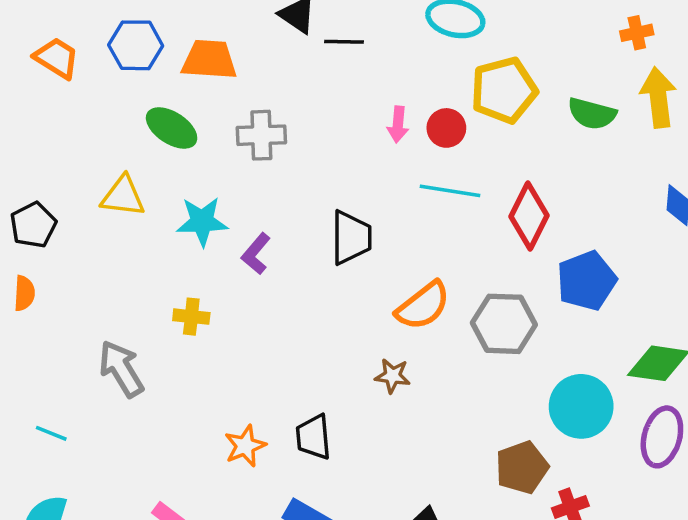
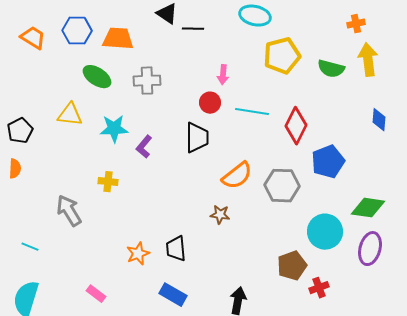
red circle: (446, 128) -> (210, 103), moved

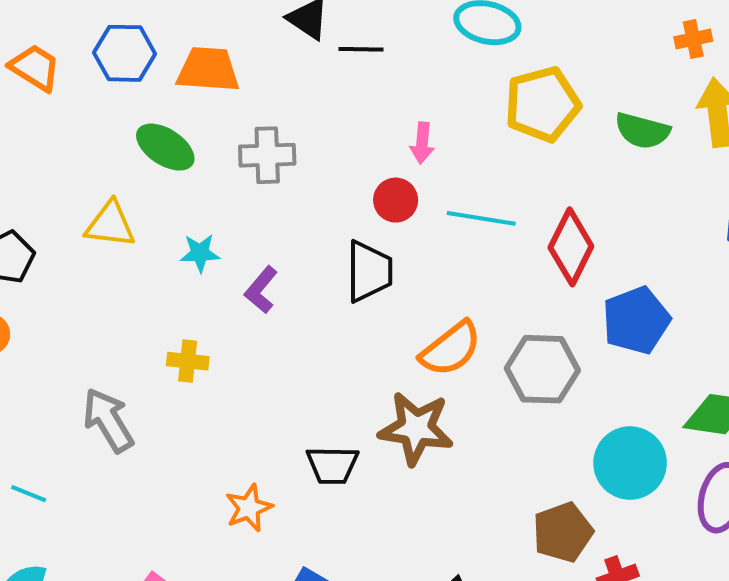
cyan star: (114, 129) -> (200, 253), size x0.7
brown star: (220, 215) -> (416, 428), size x1.8
black trapezoid: (176, 249) -> (332, 465), moved, turned -84

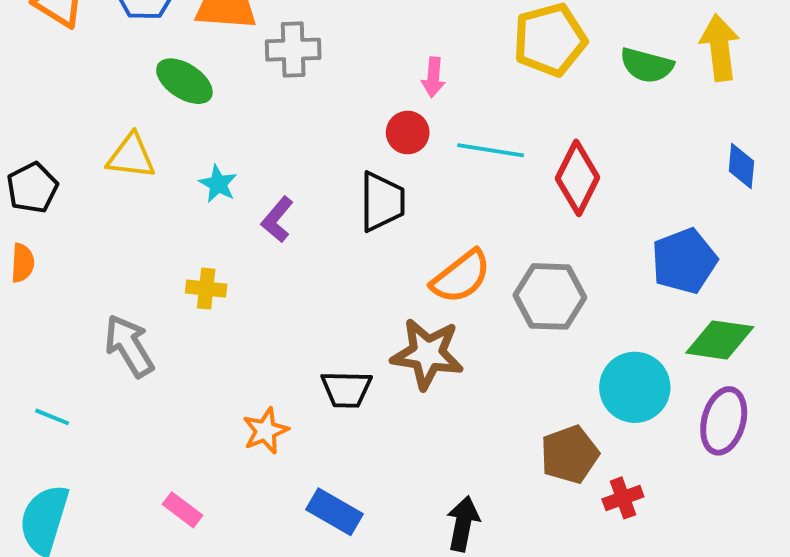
gray cross: (267, 155) -> (293, 50), moved
cyan star: (200, 253) -> (218, 184), turned 30
blue pentagon: (636, 320) -> (684, 261), moved

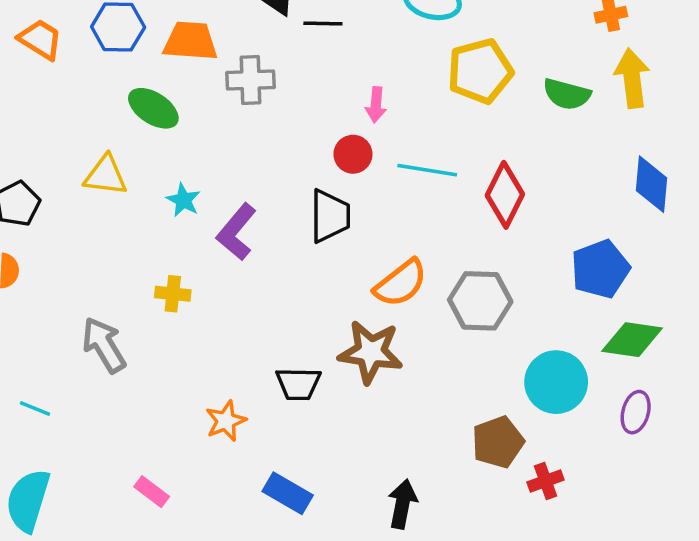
blue diamond: (741, 166) -> (652, 184), size x1.4
purple L-shape: (277, 219) -> (236, 232), size x1.4
purple ellipse: (724, 421) -> (636, 412), size x0.7

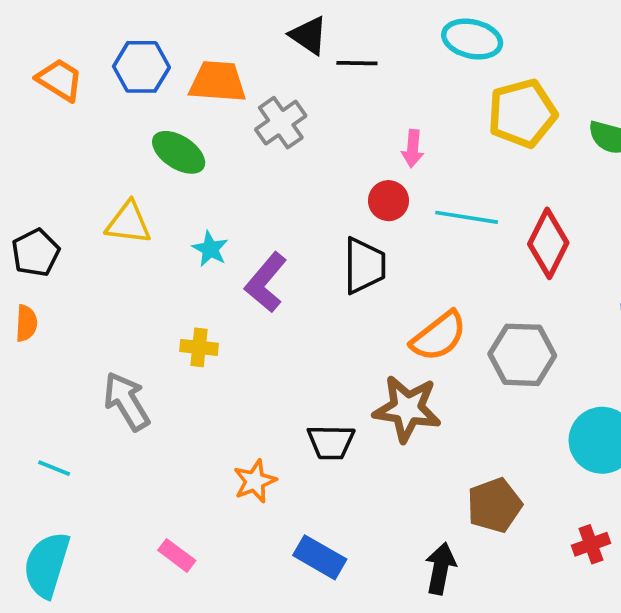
gray cross: (251, 80) -> (281, 123), turned -33
brown pentagon: (498, 442) -> (494, 505), moved

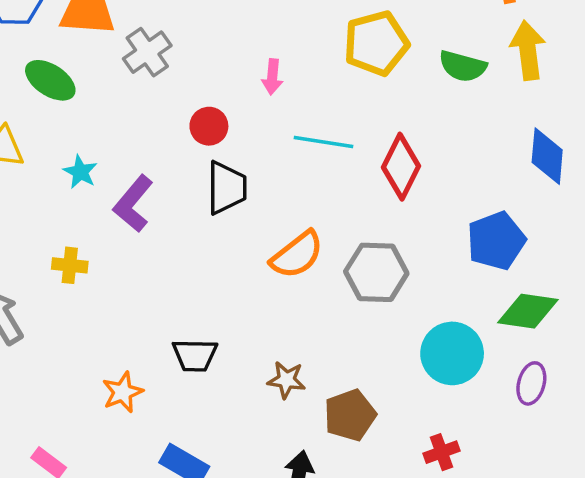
red circle: (389, 201) -> (209, 126), moved
brown star: (407, 409) -> (286, 380), moved, size x0.6

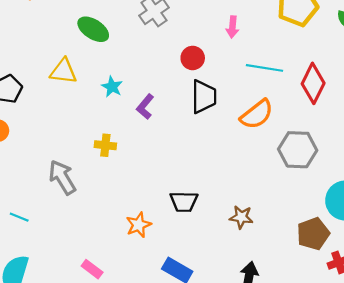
purple L-shape: (133, 204) -> (145, 107), size x0.7
orange semicircle: (297, 255) -> (257, 114), moved
brown pentagon: (350, 415) -> (313, 234), moved

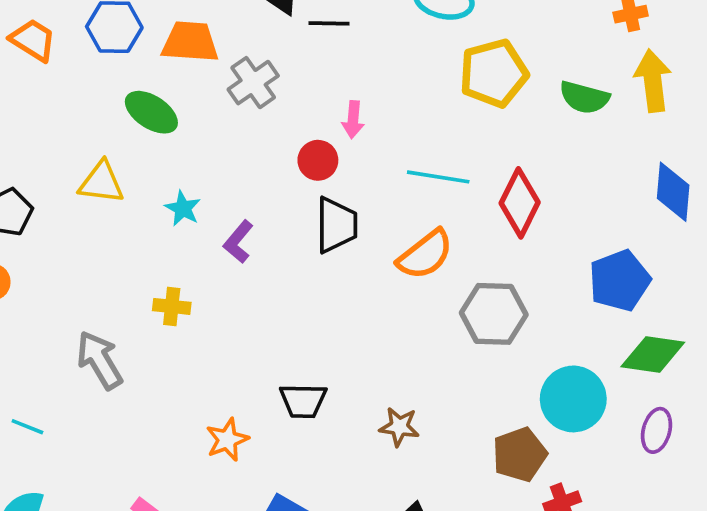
pink arrow: (232, 27) -> (353, 120), moved

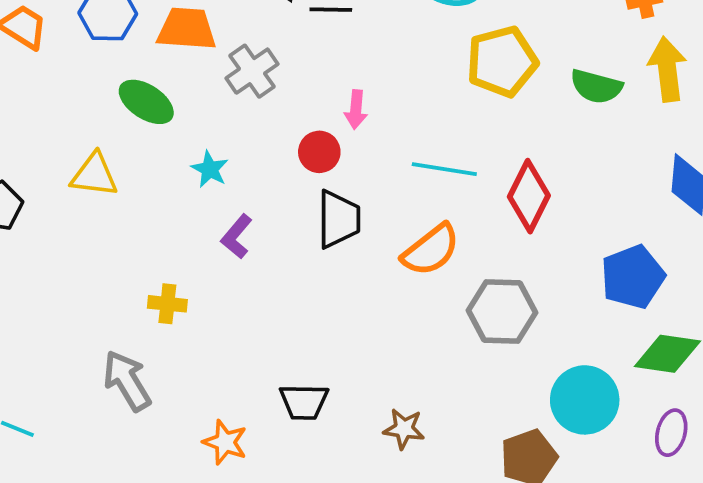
cyan star: (183, 208) -> (210, 169), moved
gray arrow: (100, 360) -> (127, 381), moved
orange star: (227, 440) -> (225, 442), turned -30

